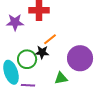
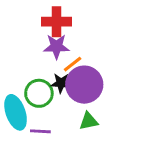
purple star: (15, 22) -> (56, 47), moved
purple circle: (80, 58) -> (84, 85), moved

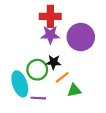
orange line: (73, 64) -> (62, 77), moved
purple circle: (84, 85) -> (81, 37), moved

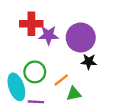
red cross: (50, 16) -> (31, 24), moved
black star: (54, 62) -> (89, 62), moved

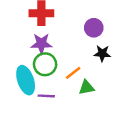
purple star: (49, 35) -> (41, 44), moved
purple circle: (81, 37) -> (94, 28), size x0.6

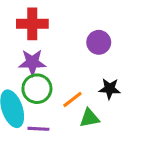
black star: (102, 53) -> (110, 89), moved

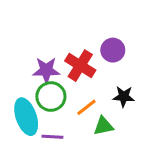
red cross: (32, 24) -> (80, 66), moved, turned 32

